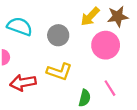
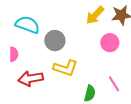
gray circle: (58, 35) -> (55, 41), moved
pink circle: (106, 45) -> (110, 43), size x0.7

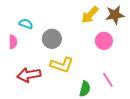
cyan semicircle: (27, 25) -> (26, 24), size x0.6
pink semicircle: (14, 54) -> (13, 42), moved

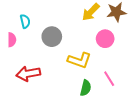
cyan semicircle: (26, 24) -> (25, 21), turned 56
yellow L-shape: (62, 65) -> (79, 60), moved

